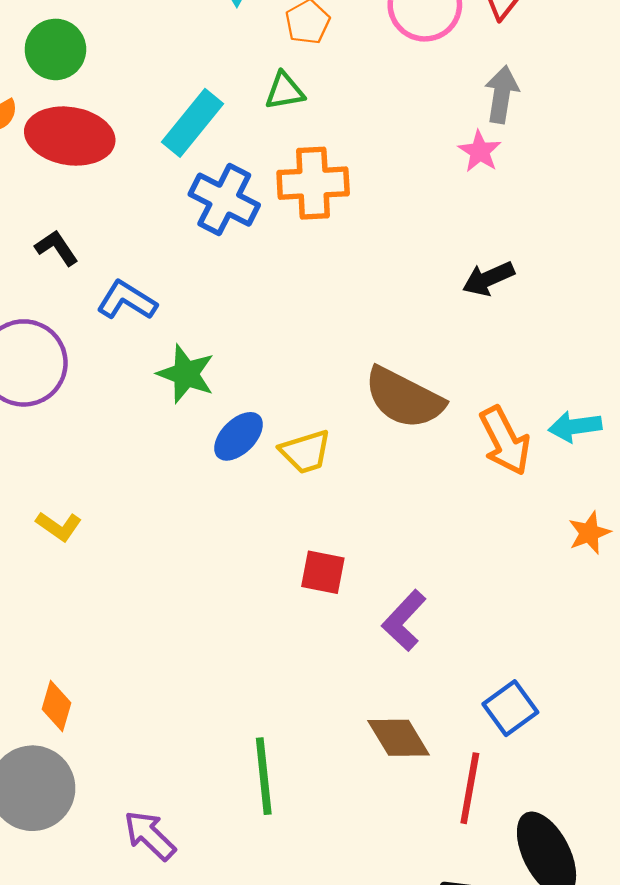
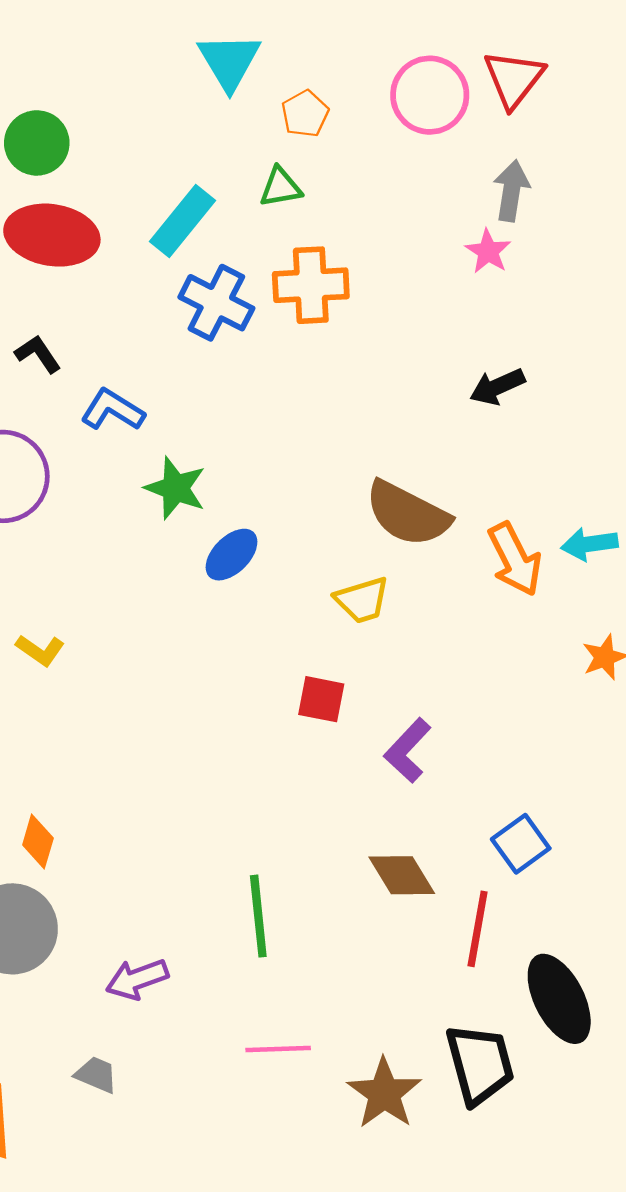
yellow trapezoid: (305, 452) -> (362, 600), moved
purple arrow: (150, 835) -> (137, 979), turned -64

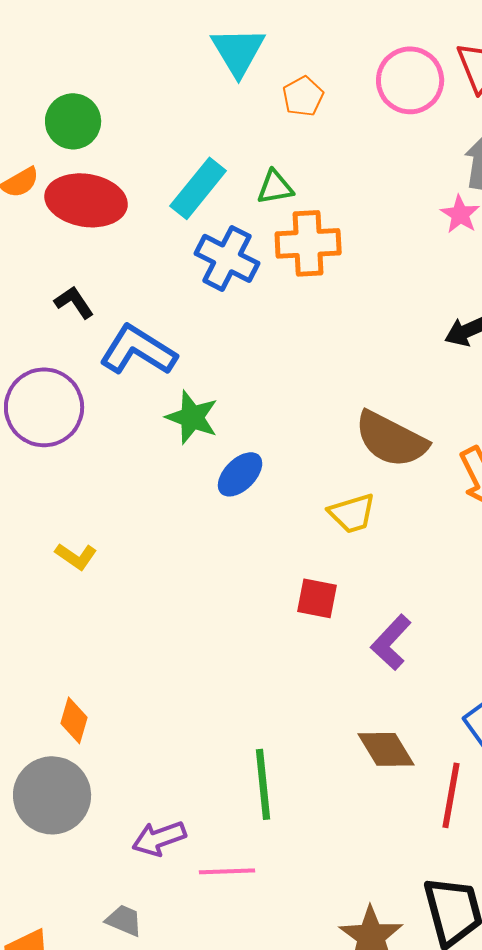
green triangle: (280, 187) -> (275, 187), moved
blue L-shape: (113, 410) -> (138, 350), size x1.4
pink line: (278, 1049) -> (227, 871), moved

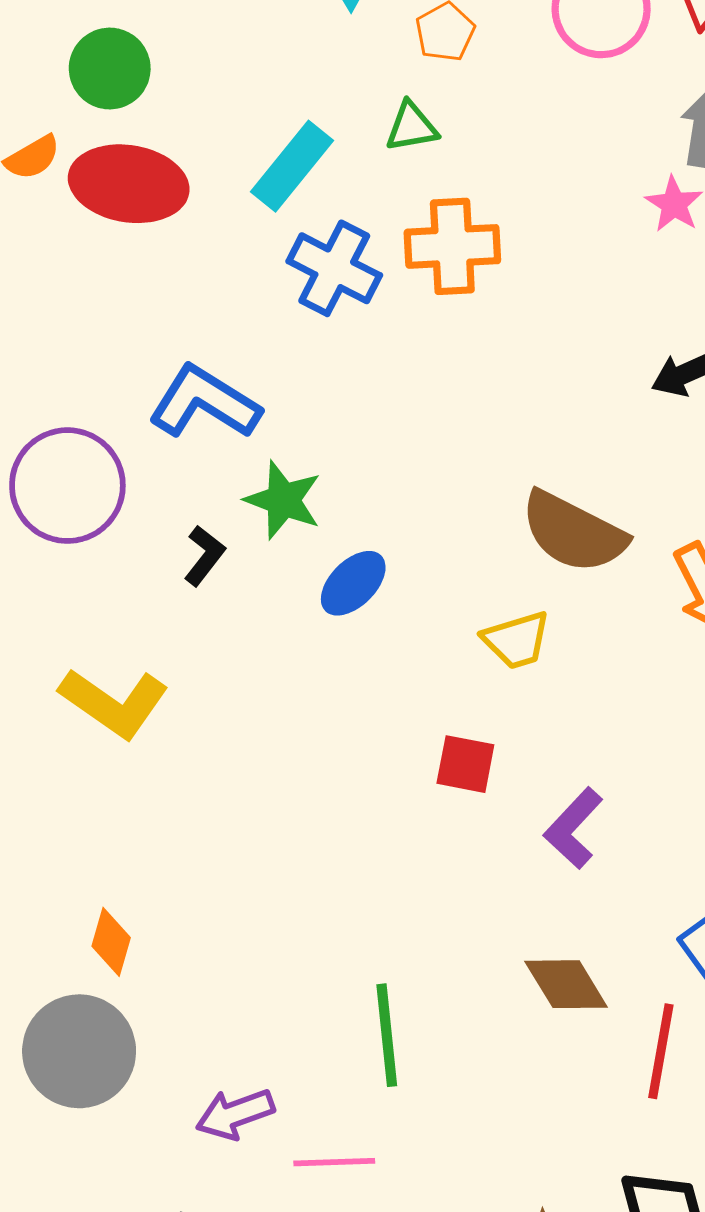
green triangle: (275, 187) -> (412, 127), moved
black L-shape: (74, 302) -> (204, 556), moved, turned 72
yellow L-shape: (76, 556) -> (114, 703), size x1.8

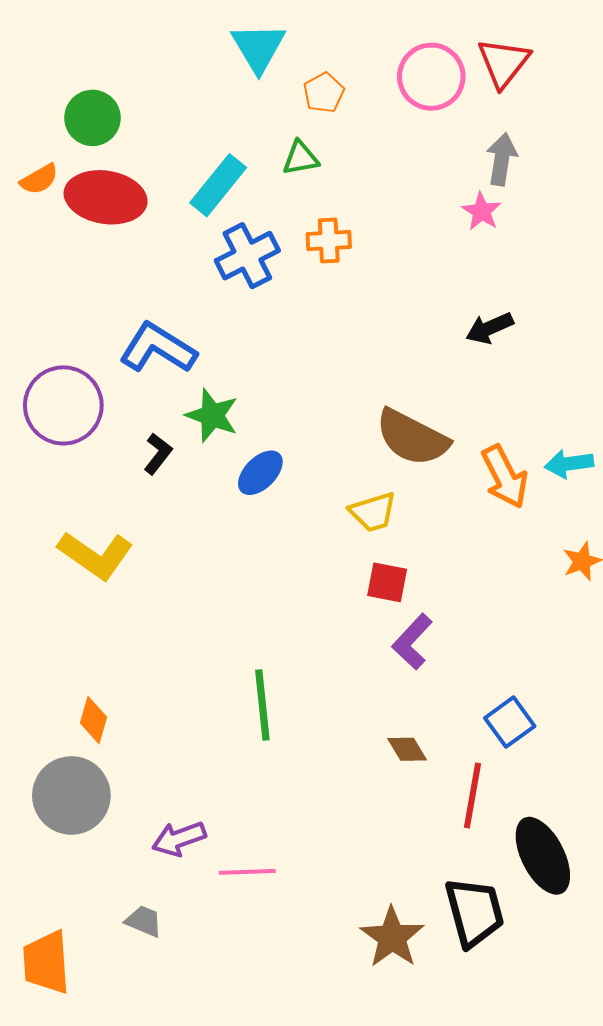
orange cross: (452, 246) -> (329, 241), size x0.7
blue cross: (334, 268) -> (247, 256), turned 36
red square: (465, 764) -> (387, 582), moved
brown diamond: (566, 984) -> (407, 749), size x0.7
green line: (387, 1035) -> (262, 705), moved

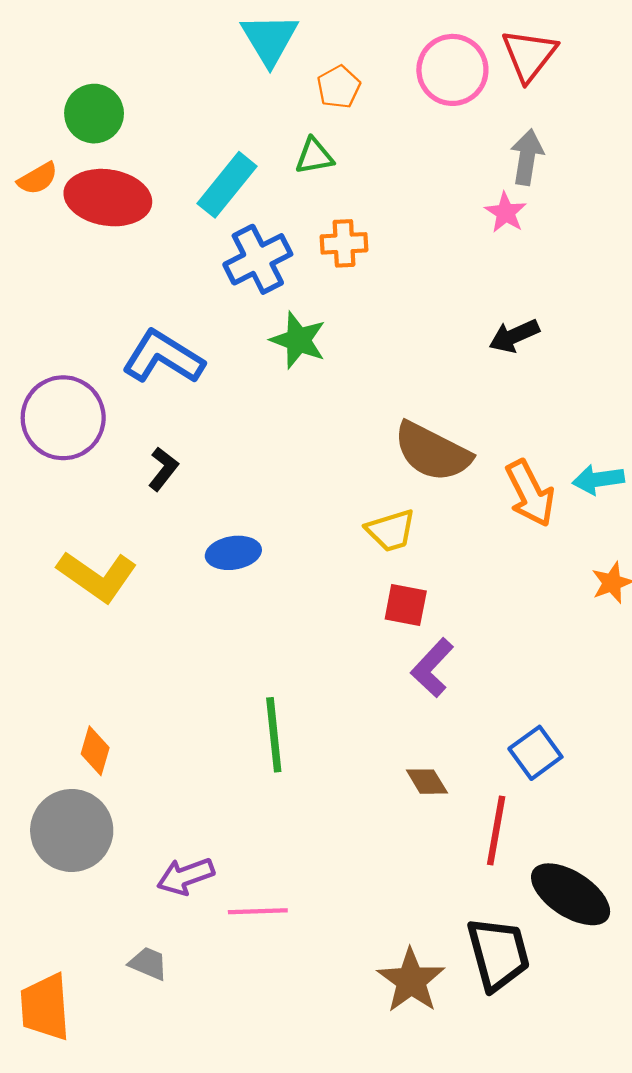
green star: (212, 415) -> (298, 340), moved
blue ellipse: (260, 473) -> (233, 553), moved, turned 36
black ellipse: (543, 856) -> (571, 894), turned -30

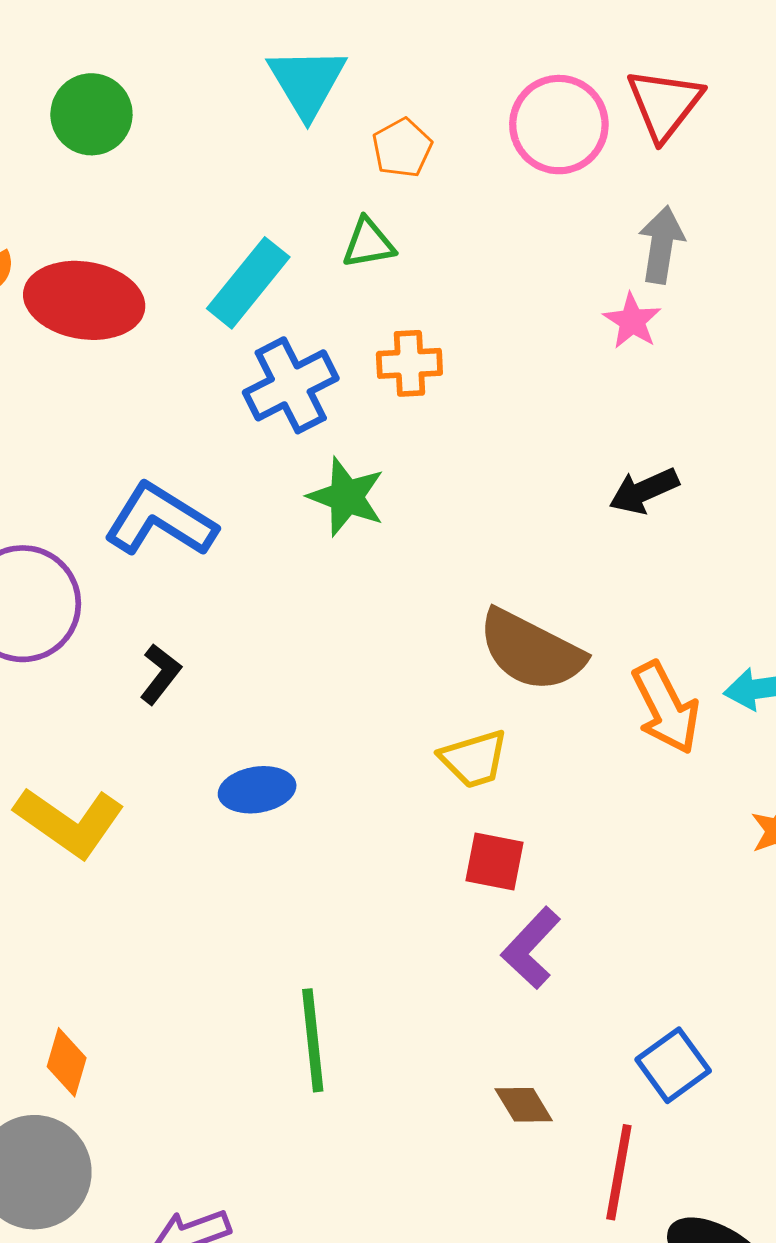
green circle: (94, 114) -> (91, 114), moved

